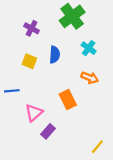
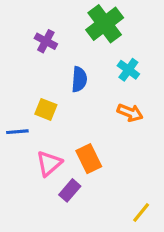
yellow square: (29, 61) -> (46, 109), moved
orange rectangle: (68, 100) -> (89, 159), moved

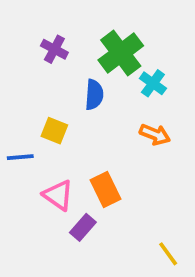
green cross: (105, 24) -> (121, 53), moved
pink triangle: (49, 163) -> (58, 195), turned -44
yellow line: (141, 213) -> (168, 254), turned -75

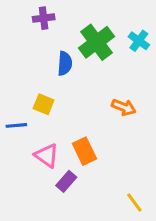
purple cross: (54, 49) -> (44, 18), moved, turned -35
cyan cross: (153, 83) -> (139, 41), moved
blue semicircle: (94, 95) -> (65, 63), moved

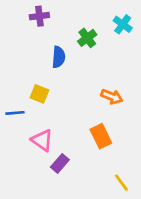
cyan cross: (139, 41) -> (123, 24), moved
green cross: (97, 42) -> (87, 38), size x0.6
orange rectangle: (84, 151) -> (101, 136), moved

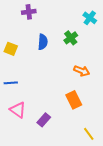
green cross: (87, 38) -> (71, 38), moved
yellow square: (39, 94) -> (11, 49), moved
pink triangle: (42, 140) -> (18, 110), moved

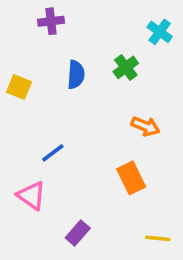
blue line: (11, 83) -> (53, 153), moved, turned -32
purple rectangle: (44, 120) -> (78, 233), moved
yellow line: (89, 134) -> (158, 238), turned -48

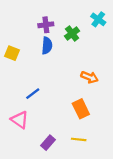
purple cross: (51, 21) -> (46, 25), moved
green cross: (126, 67) -> (72, 34), moved
yellow line: (158, 238) -> (79, 139), moved

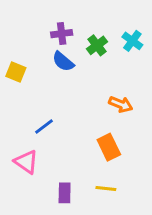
cyan cross: (98, 19) -> (132, 41), moved
blue semicircle: (47, 46) -> (63, 62), turned 126
purple rectangle: (48, 143) -> (65, 193), turned -40

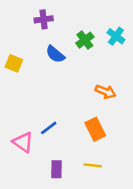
purple cross: (62, 34) -> (44, 19), moved
blue line: (44, 126) -> (49, 128), moved

